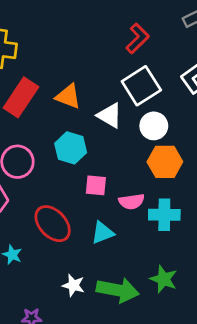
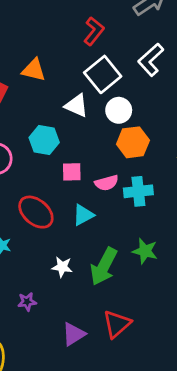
orange triangle: (68, 96) -> (34, 70), moved
green arrow: (118, 290) -> (104, 266), turned 114

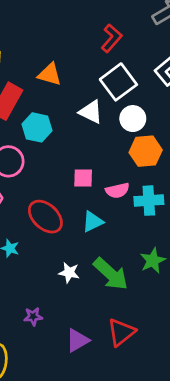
cyan hexagon: (44, 140) -> (37, 127), moved
green star: (145, 251) -> (153, 261), turned 30
green arrow: (104, 266) -> (111, 274), turned -78
purple star: (27, 302) -> (33, 316), moved

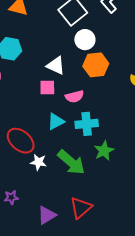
white triangle: (91, 112) -> (56, 66), moved
cyan cross: (149, 201) -> (87, 124), moved
red ellipse: (45, 217) -> (21, 141), moved

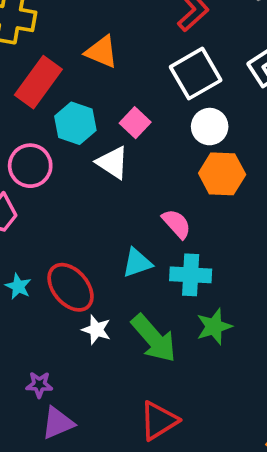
white triangle: (56, 66) -> (113, 163), moved
pink square: (47, 87) -> (135, 123), moved, turned 35
pink semicircle: (75, 97) -> (177, 224), turned -126
purple triangle: (47, 215) -> (58, 423), moved

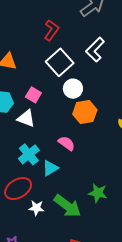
cyan cross: (191, 275) -> (29, 154), moved, turned -30
red ellipse: (71, 287) -> (18, 189), turned -68
green star: (214, 327) -> (98, 193), turned -30

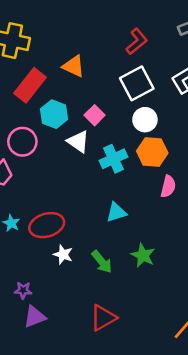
pink semicircle: (67, 143) -> (168, 186), moved, turned 54
cyan cross: (29, 154) -> (114, 159), moved
cyan triangle: (50, 168) -> (116, 212), moved
green arrow: (67, 206) -> (102, 262), size x0.7

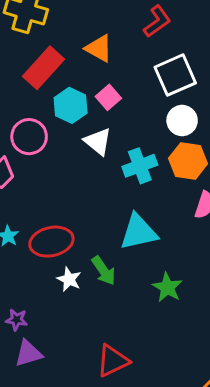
red L-shape: (137, 41) -> (157, 21), moved
pink square: (95, 115) -> (108, 97), moved
cyan triangle: (116, 212) -> (138, 232), size x1.5
green arrow: (102, 262) -> (104, 271), moved

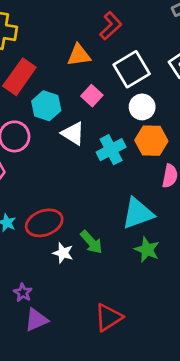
orange triangle: (99, 48) -> (79, 55), moved, turned -30
pink square: (108, 97) -> (92, 96), moved
cyan triangle: (138, 232) -> (138, 213), moved
purple star: (17, 320) -> (23, 293), turned 30

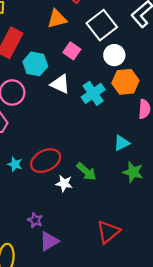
cyan triangle: (138, 213) -> (122, 143), size x0.6

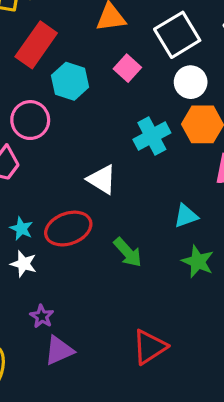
white triangle: (60, 84) -> (102, 179), moved
white star: (64, 183) -> (24, 264), moved

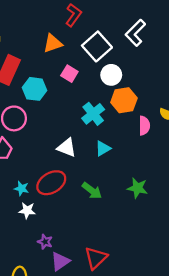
cyan triangle: (186, 216) -> (103, 148), moved
red triangle: (150, 347) -> (96, 258), moved

